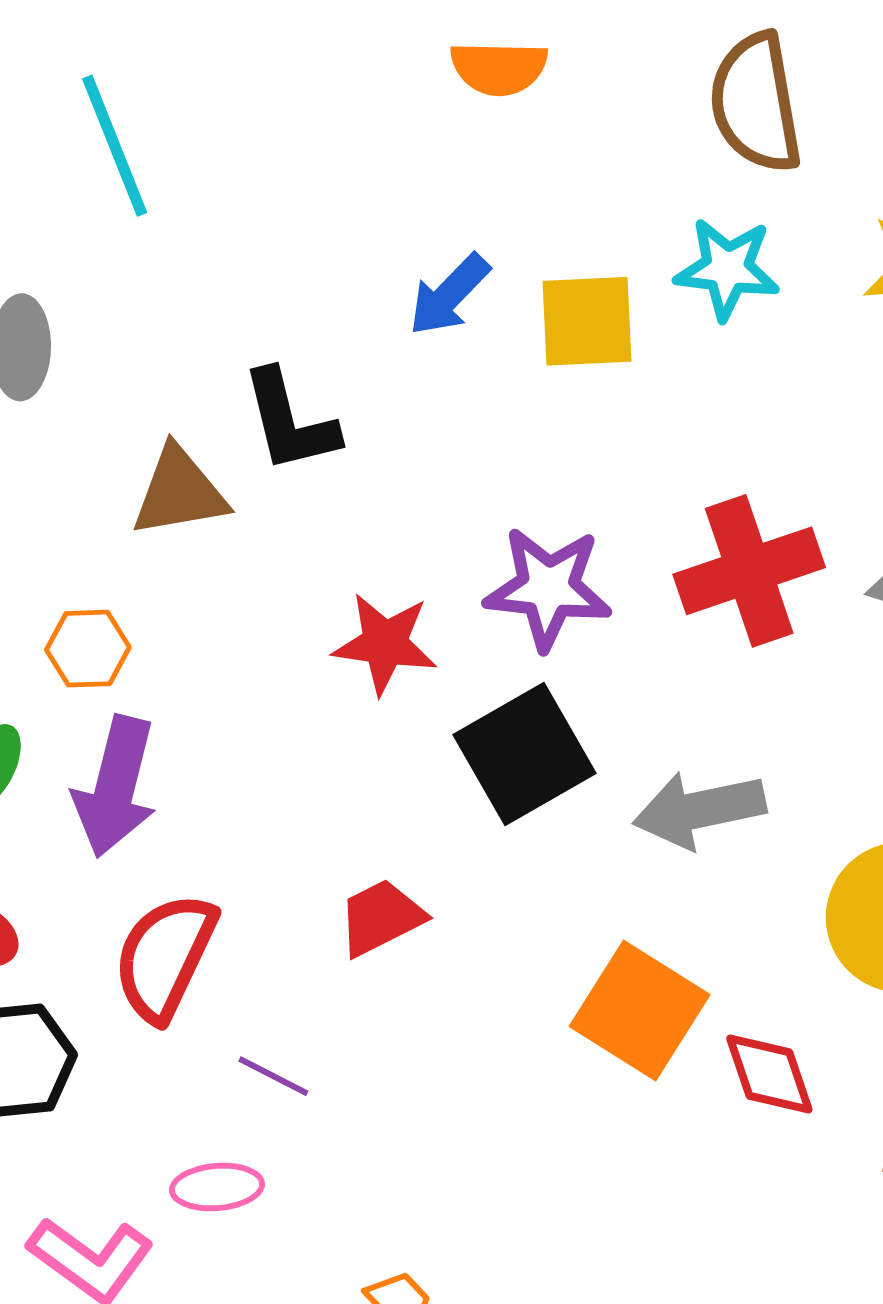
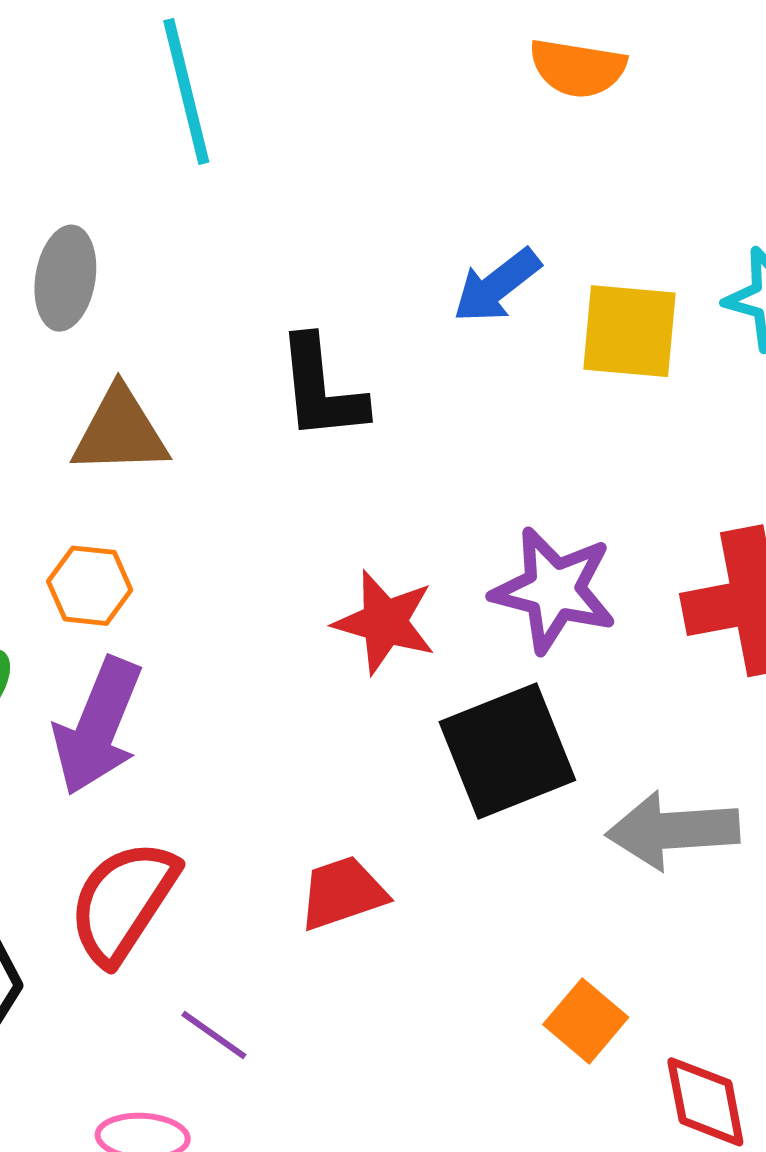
brown triangle: (179, 492) -> (120, 431), moved
orange square: (640, 1010) -> (586, 1021), size x0.6

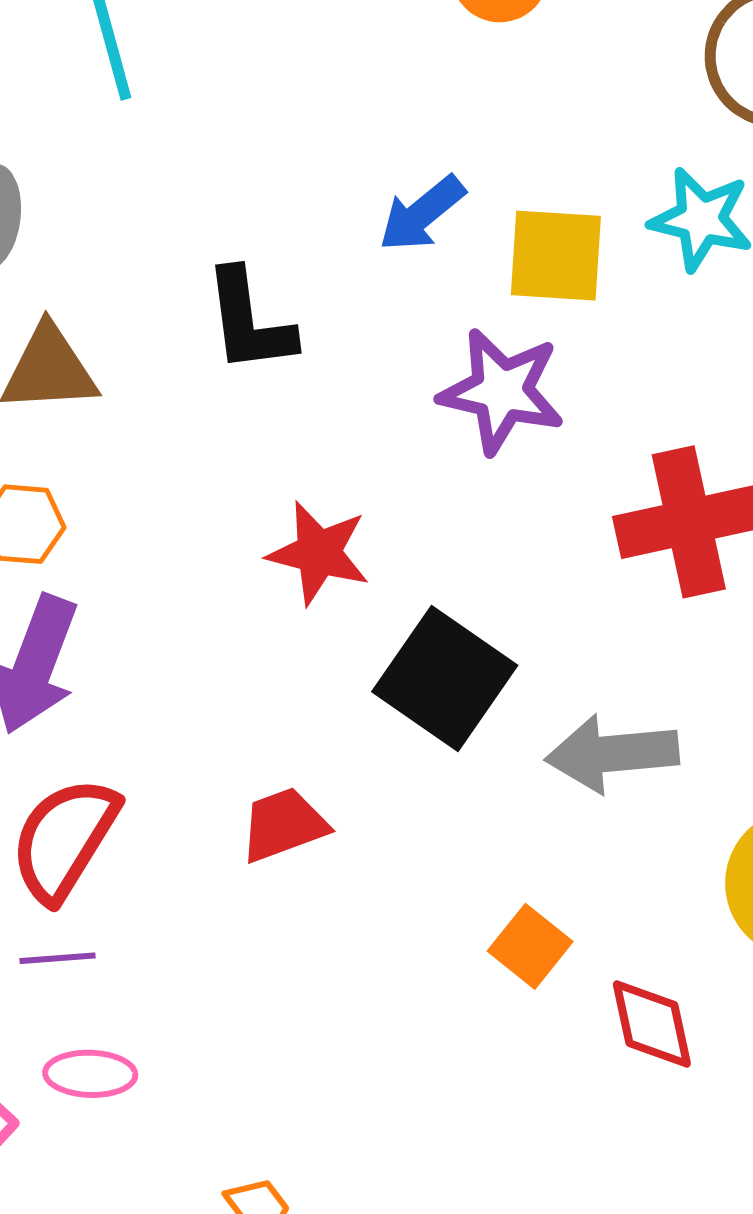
purple star: (554, 590) -> (502, 391), moved
black square: (507, 751) -> (445, 679), turned -32
purple line: (214, 1035) -> (57, 958), moved, turned -38

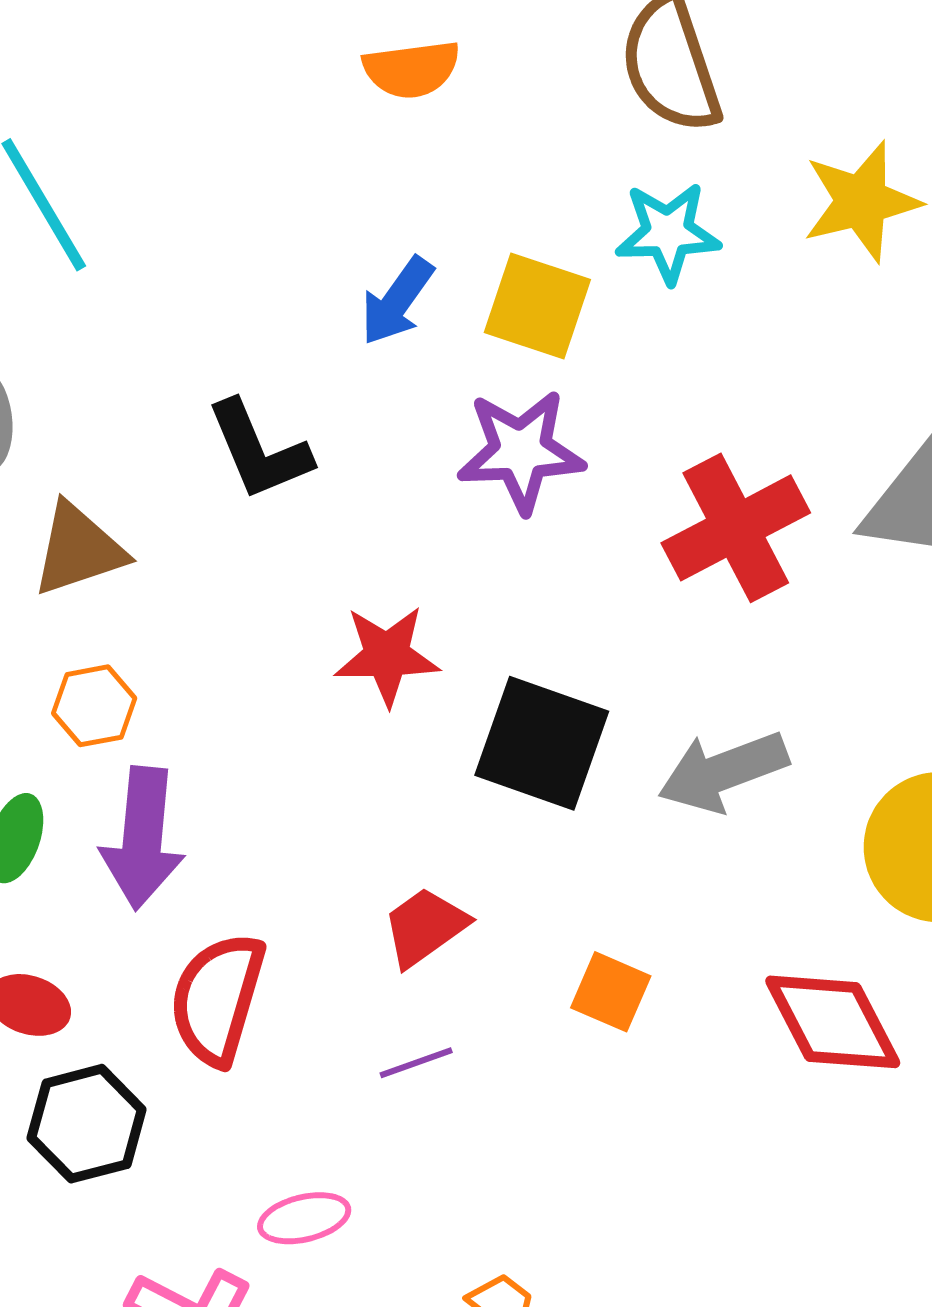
yellow square: (556, 256) -> (537, 306), turned 30
orange square: (530, 946) -> (611, 992), moved
purple line: (57, 958) -> (416, 1063), moved
red diamond: (652, 1024) -> (833, 1022), size x1.4

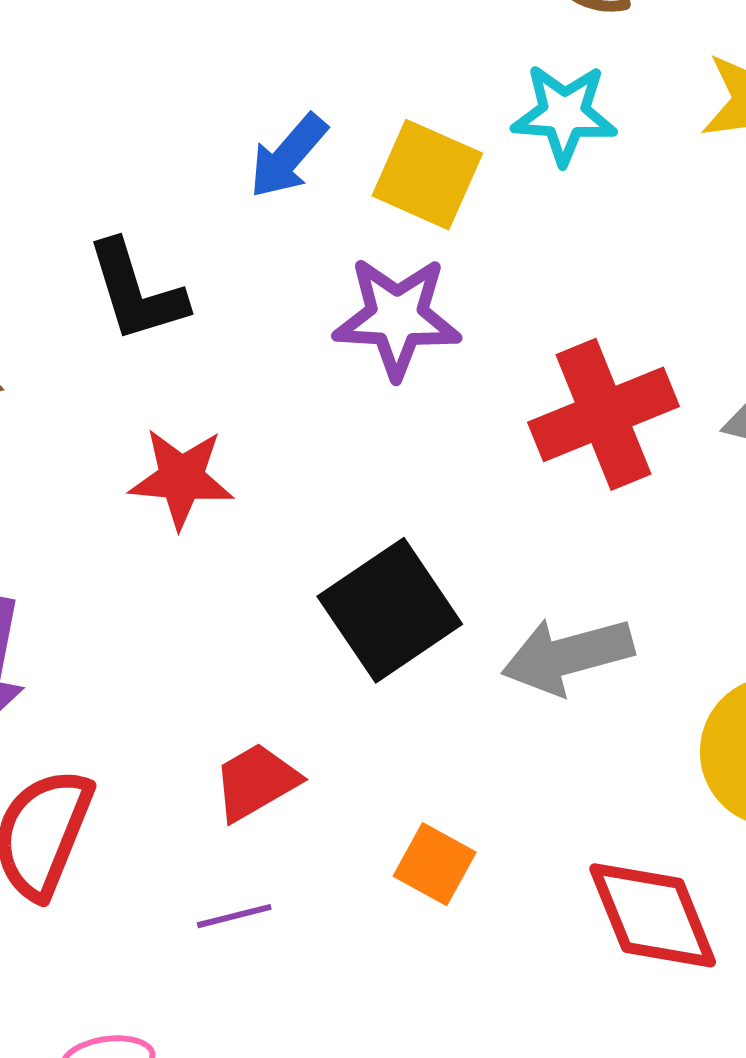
red star: (387, 656) -> (181, 478), moved
black square: (542, 743) -> (390, 610), turned 31

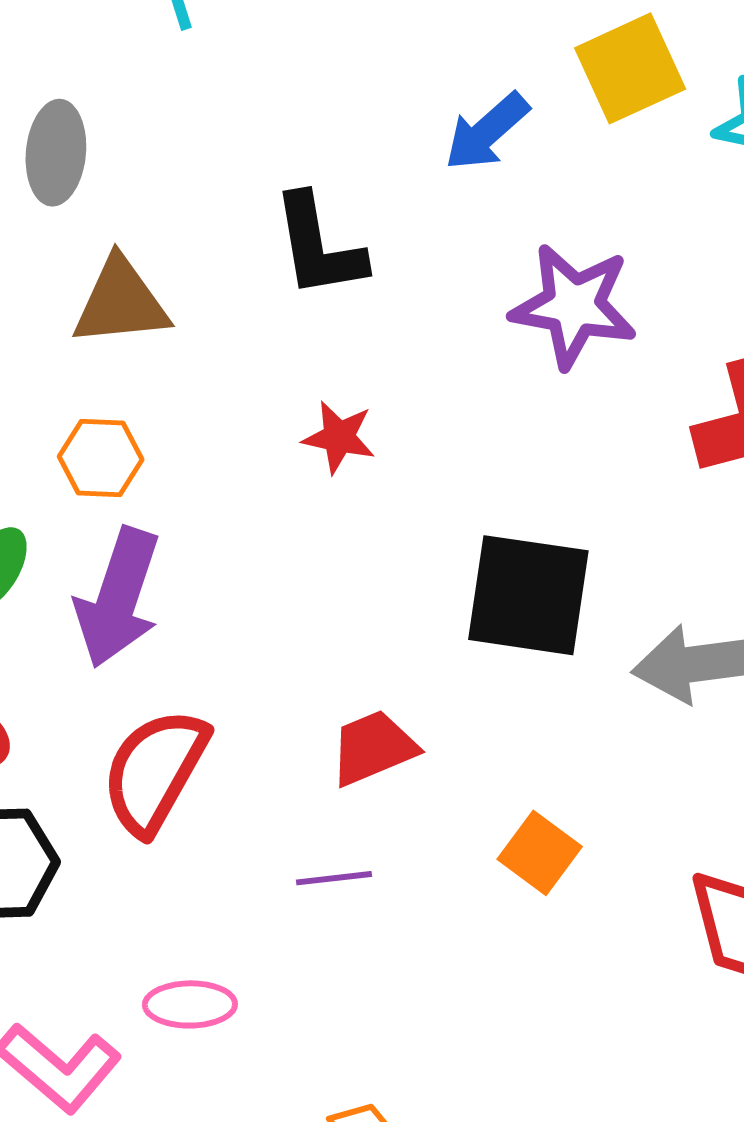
yellow square: (427, 175) -> (630, 68), moved, turned 34
red star: (181, 478) -> (339, 437), size x0.7
black square: (390, 610) -> (528, 595), turned 35

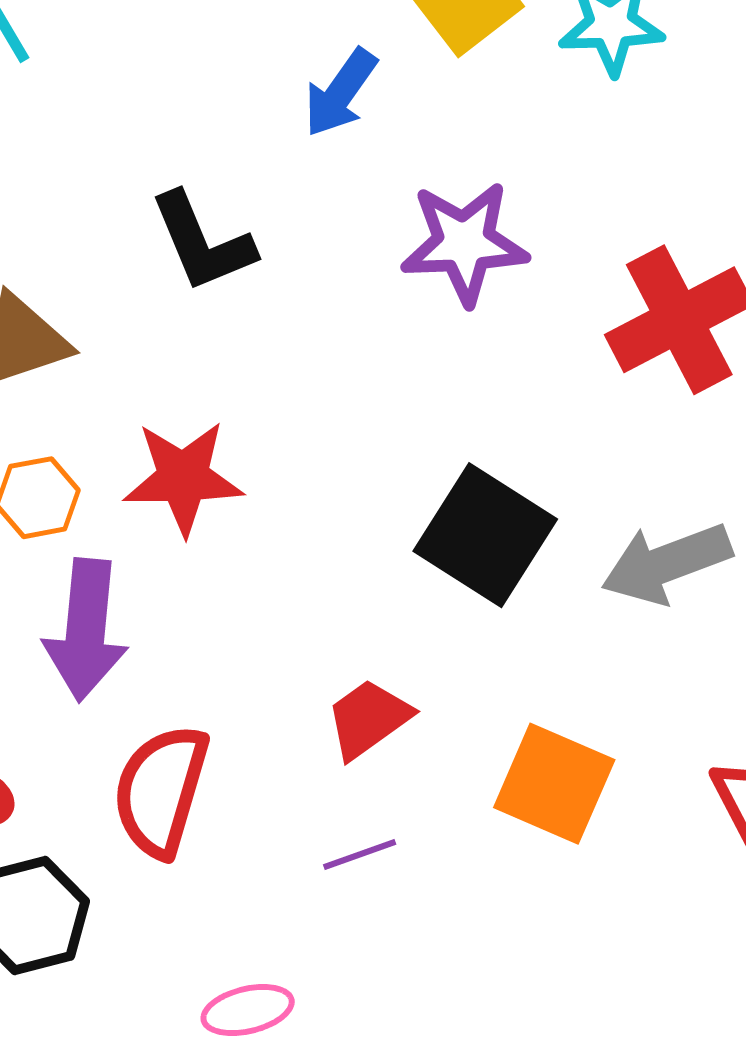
red star: (339, 437) -> (183, 478), moved, size x1.6
black square: (528, 595) -> (485, 535), turned 37
orange square: (540, 853) -> (554, 784), size x1.5

